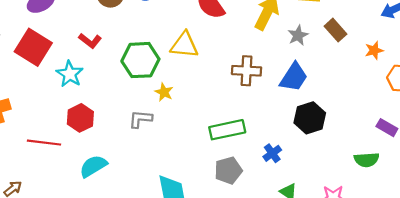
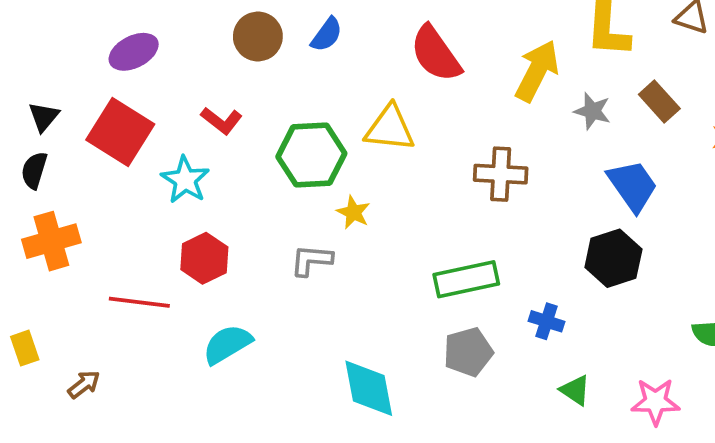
gray star: (298, 35) -> (592, 111), turned -30
blue trapezoid: (294, 77) -> (633, 186), moved, turned -68
blue cross: (272, 153) -> (547, 321), turned -36

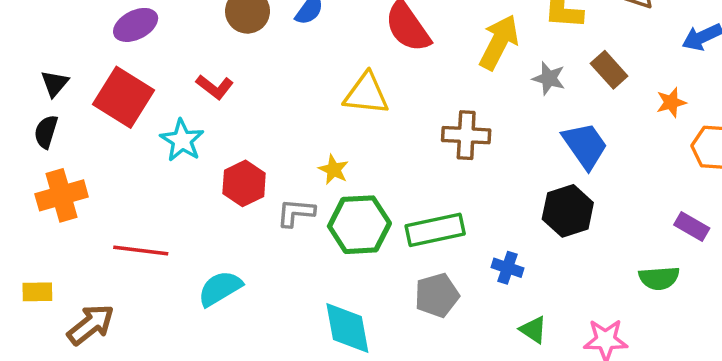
green hexagon: (311, 155) -> (359, 225), moved
red hexagon: (204, 258) -> (244, 183), moved
yellow rectangle: (25, 348) -> (37, 292), turned -72
brown arrow: (84, 384) -> (91, 325), size x1.6

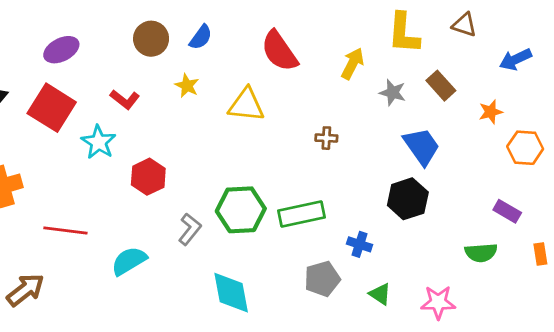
yellow arrow: (499, 42) -> (353, 64), size x0.7
brown cross: (466, 135) -> (326, 138), size x0.6
yellow star: (334, 170) -> (187, 86), moved
gray L-shape: (296, 213) -> (190, 229), moved, turned 124
gray pentagon: (437, 295) -> (322, 279), moved

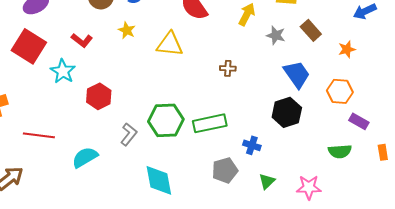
orange hexagon: (525, 148) -> (340, 91), moved
green triangle: (380, 294) -> (267, 181), turned 42

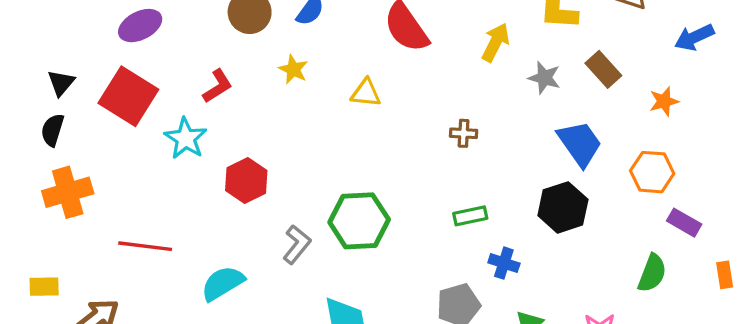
red L-shape: (82, 40) -> (218, 86), turned -70
yellow triangle: (170, 44) -> (366, 93), size x0.7
green rectangle: (210, 123) -> (470, 216), moved, size x0.6
green semicircle: (340, 151) -> (652, 273), turned -65

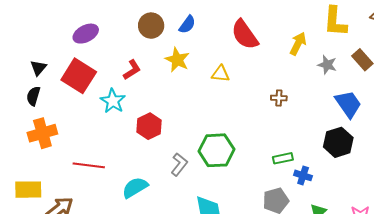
yellow star: (293, 69) -> (177, 60), size x1.4
green rectangle: (470, 216) -> (283, 158), moved
yellow rectangle: (44, 287) -> (28, 190), size x1.5

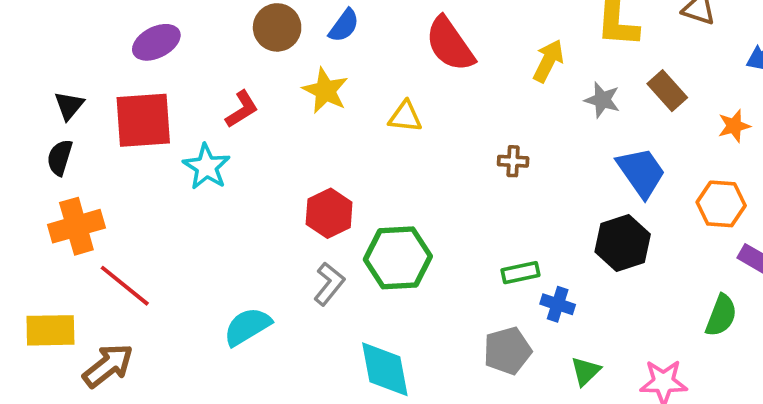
red square: (79, 76) -> (143, 120), turned -36
red hexagon: (149, 126) -> (329, 213), moved
red line: (89, 165) -> (125, 286), moved, turned 32

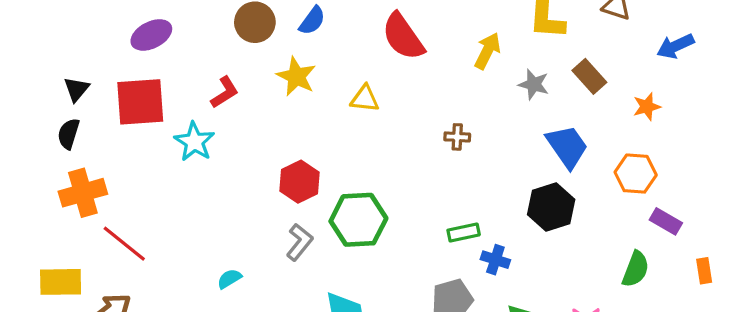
cyan semicircle: (247, 327) -> (229, 279), size x0.6

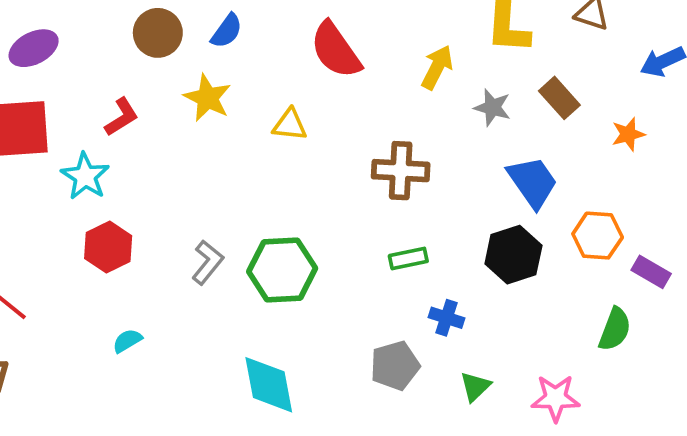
brown cross: (457, 137) -> (401, 171), size x1.8
orange hexagon: (636, 174) -> (598, 236), moved
red hexagon: (299, 182) -> (108, 247), moved
green rectangle: (464, 233) -> (408, 258), moved
gray L-shape: (299, 242) -> (208, 262), moved

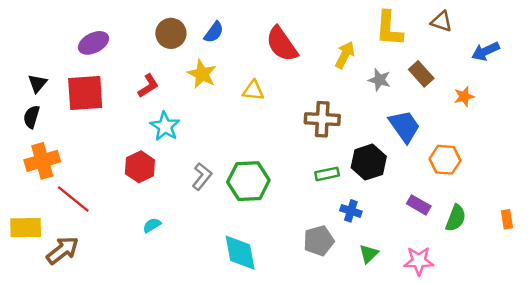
cyan star: (85, 176) -> (165, 126), moved
black hexagon: (513, 255) -> (369, 162), moved
purple rectangle: (651, 272) -> (419, 205), moved

